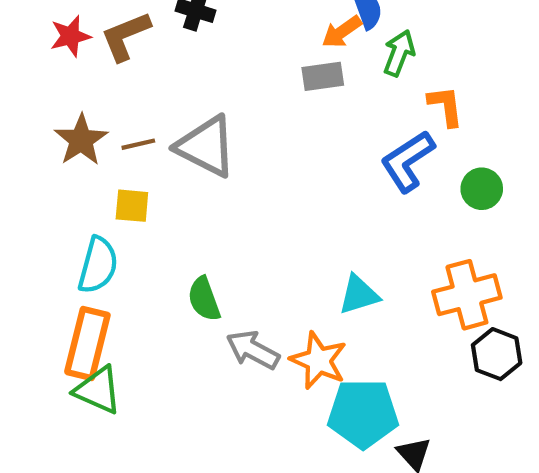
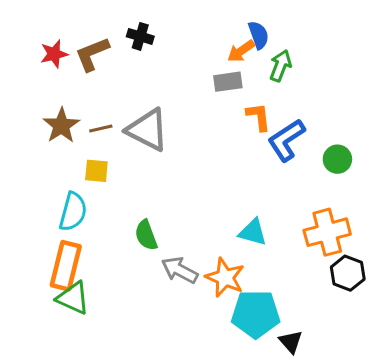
orange L-shape: (446, 106) -> (259, 117), moved
cyan triangle: (359, 295) -> (253, 232), turned 32

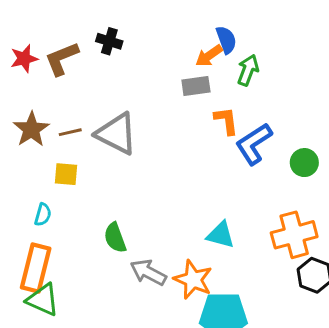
cyan semicircle: (73, 212) -> (43, 215), size x0.6

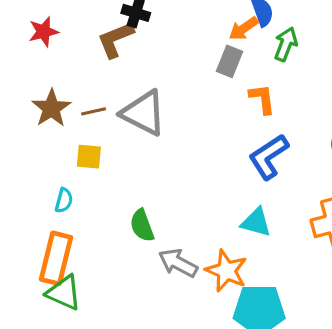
brown L-shape: (62, 59) -> (115, 39), moved
gray rectangle: (196, 86) -> (230, 61), turned -60
blue L-shape: (254, 144) -> (269, 157), moved

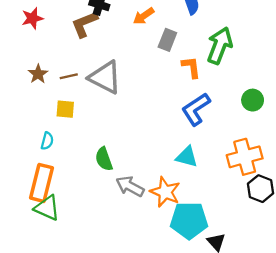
orange arrow: (244, 29) -> (144, 16), moved
green arrow: (286, 44) -> (220, 46), moved, size x1.5
brown star: (51, 108) -> (38, 74), size x0.7

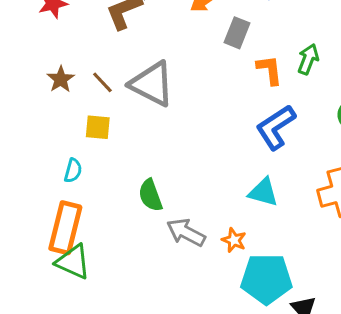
green arrow: (220, 46) -> (308, 59), moved, size x0.6
brown line: (69, 76) -> (102, 82), turned 60
orange star: (165, 192) -> (234, 240), size x0.6

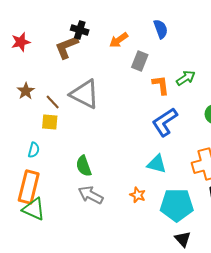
green arrow: (308, 59) -> (186, 78), turned 36
brown line: (102, 82) -> (53, 102), moved
gray arrow: (186, 232) -> (91, 195), moved
cyan pentagon: (266, 279) -> (177, 205), moved

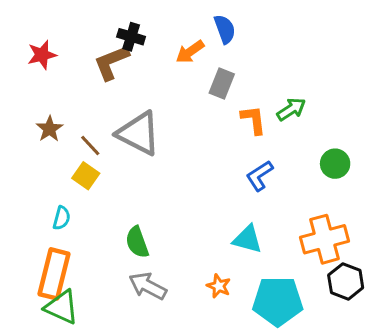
blue semicircle: (161, 29) -> (225, 29), moved
yellow square: (50, 122) -> (86, 176), turned 30
blue L-shape: (165, 122) -> (260, 176), size x0.7

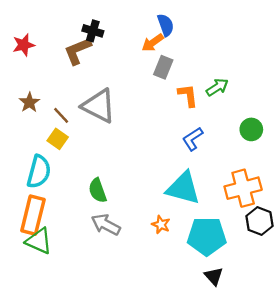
orange arrow: (190, 52) -> (153, 43), moved
cyan semicircle: (62, 218) -> (39, 172), size x1.8
cyan triangle: (247, 239) -> (183, 188), size x1.5

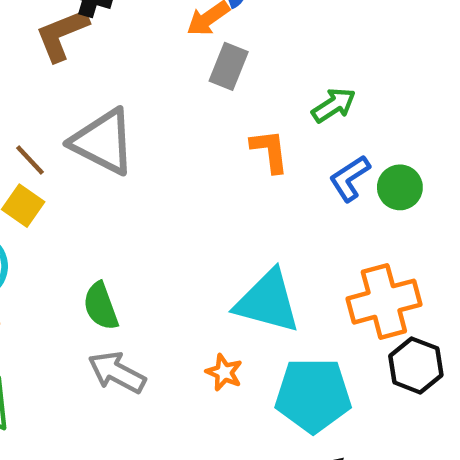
orange L-shape: (188, 95) -> (270, 151), moved
blue L-shape: (193, 139) -> (350, 178), moved

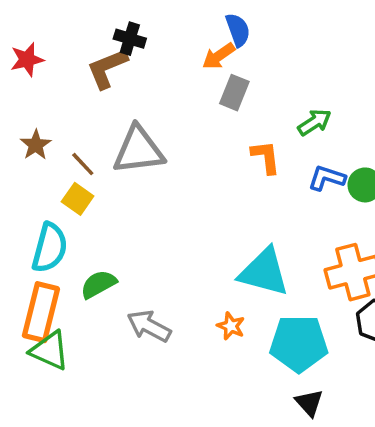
gray triangle: (103, 142) -> (139, 150), turned -34
blue L-shape: (350, 178) -> (327, 178), turned 51
green semicircle: (101, 306) -> (98, 284), moved, turned 81

